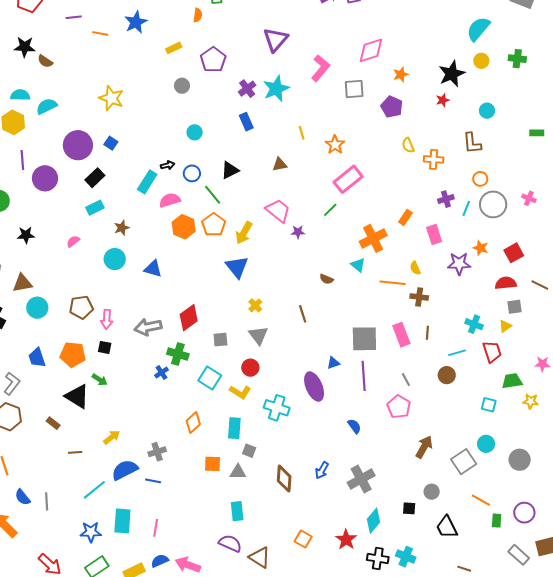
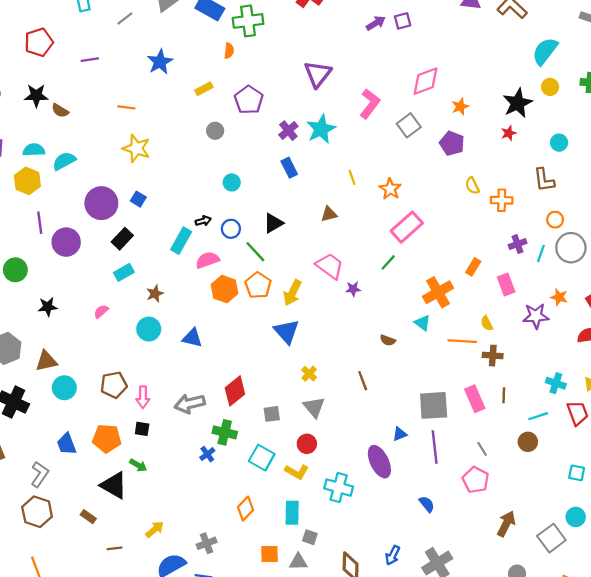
orange line: (100, 33) -> (126, 107), moved
gray square: (354, 89) -> (409, 125), turned -30

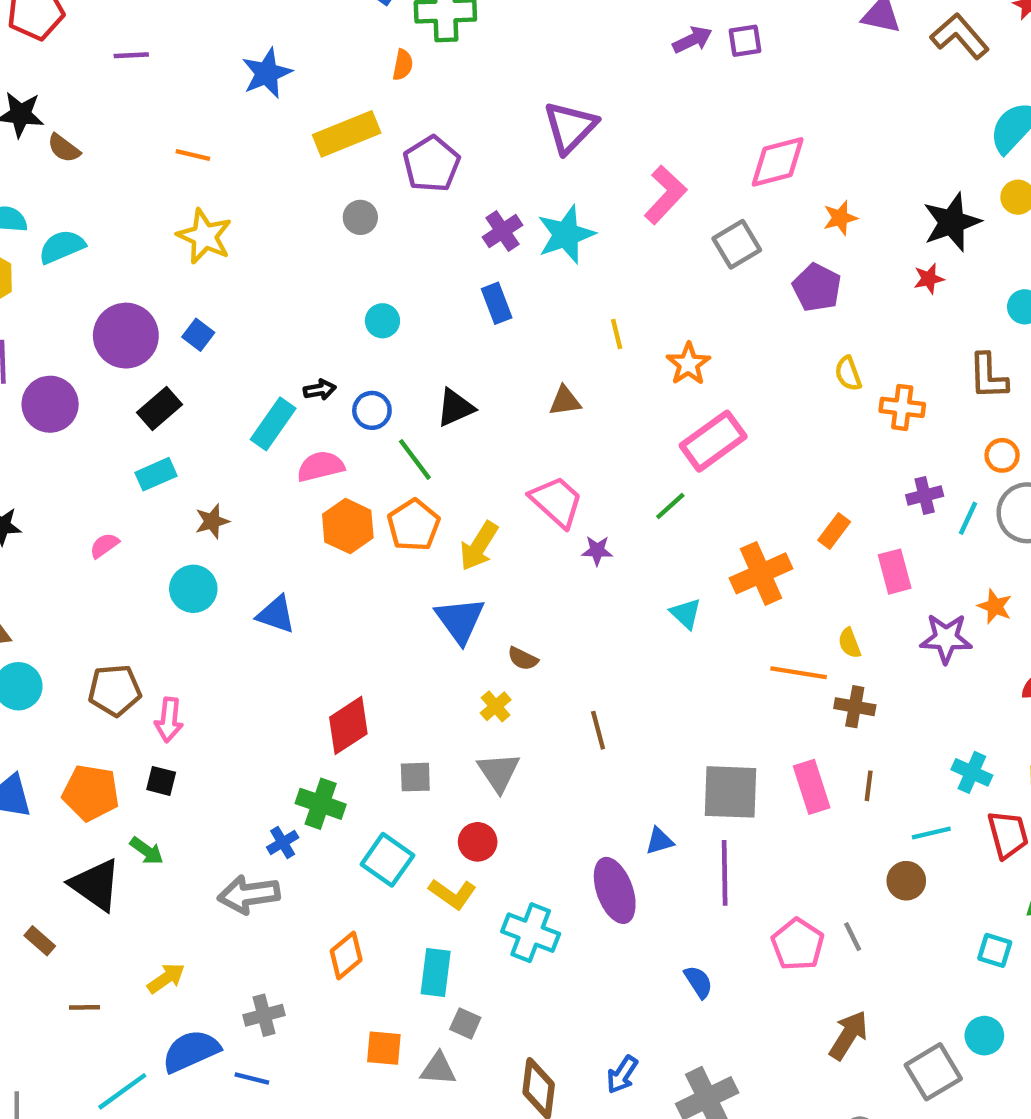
yellow rectangle: (204, 89) -> (347, 134), size x1.8
cyan triangle: (422, 323) -> (686, 614), moved
brown semicircle: (388, 340) -> (523, 659), moved
gray arrow: (190, 404) -> (249, 894), moved
gray line: (482, 449) -> (853, 937), moved

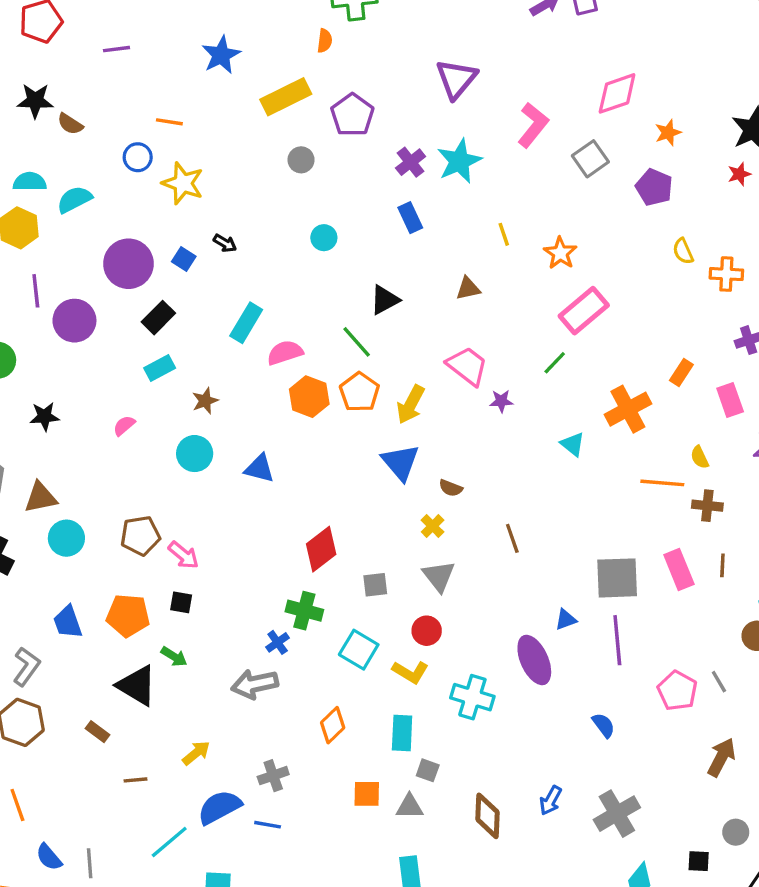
black arrow: (320, 390) -> (225, 243), moved, turned 45
blue circle: (372, 410) -> (138, 157), moved
pink arrow: (169, 720) -> (183, 555), turned -52

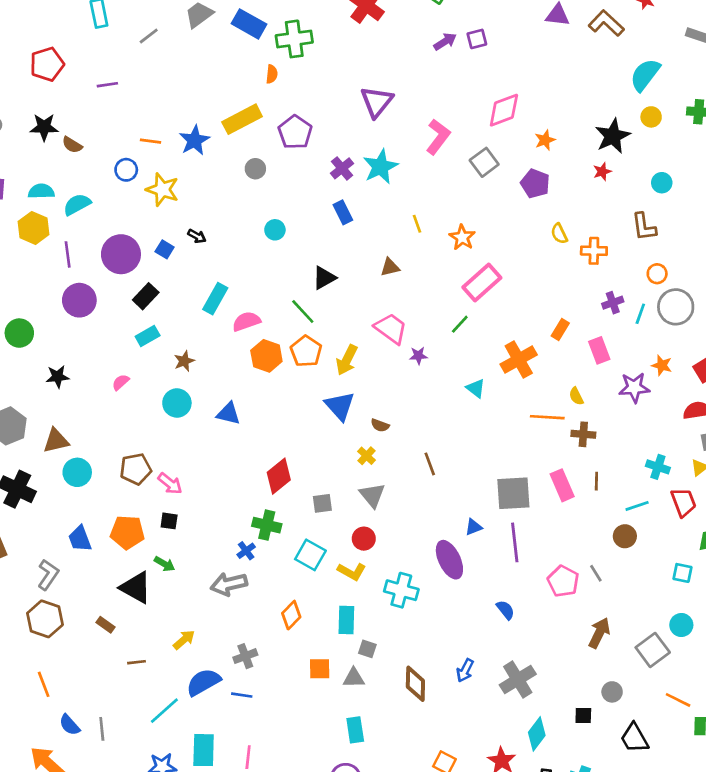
blue star: (221, 55) -> (194, 140), moved
purple line: (36, 291) -> (68, 254), moved

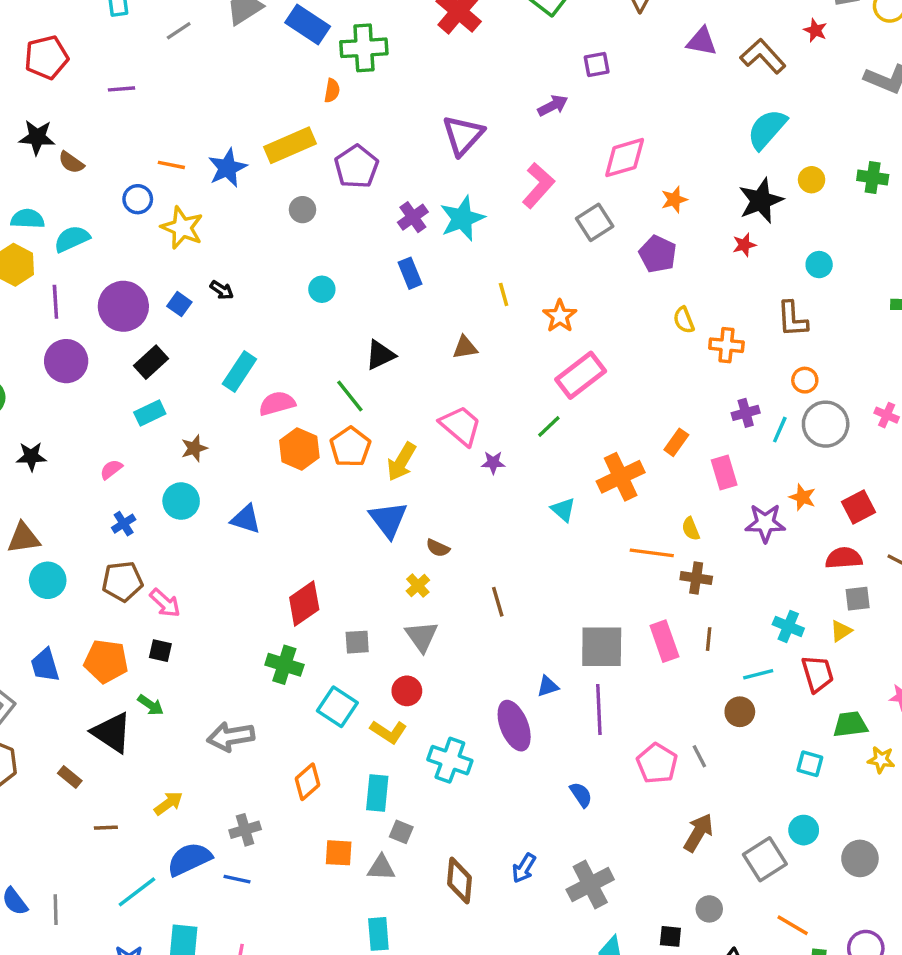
purple arrow: (445, 42) -> (553, 106), moved
cyan semicircle: (645, 75) -> (767, 129), moved
blue cross: (246, 551) -> (124, 524), moved

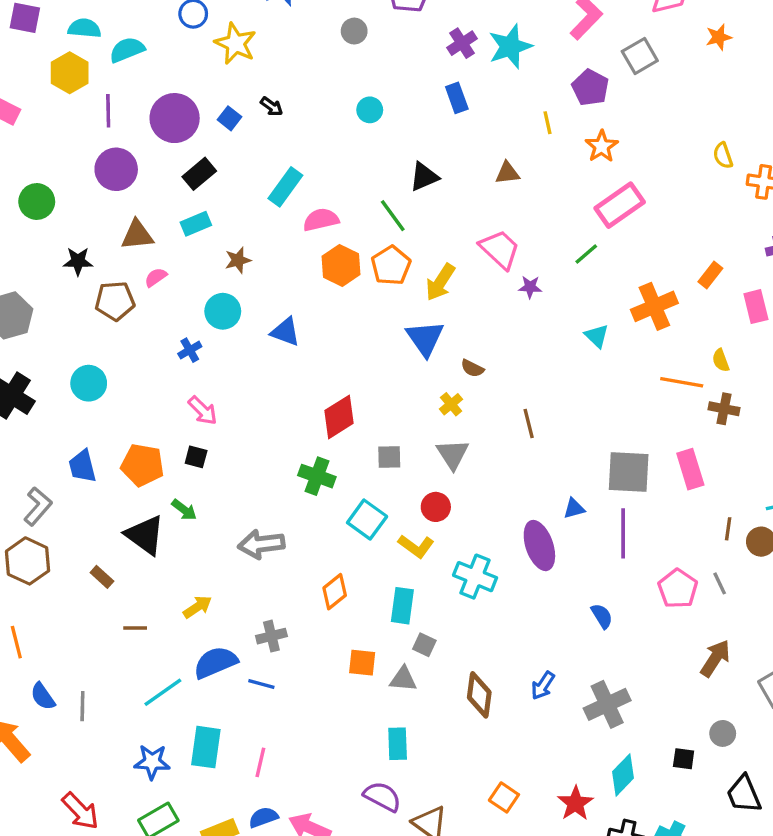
purple pentagon: (658, 254) -> (590, 88), moved
blue cross: (124, 524) -> (190, 350), moved
brown triangle: (24, 538) -> (137, 235), moved
brown pentagon: (122, 581) -> (115, 301), moved
brown line: (709, 639) -> (728, 529), moved

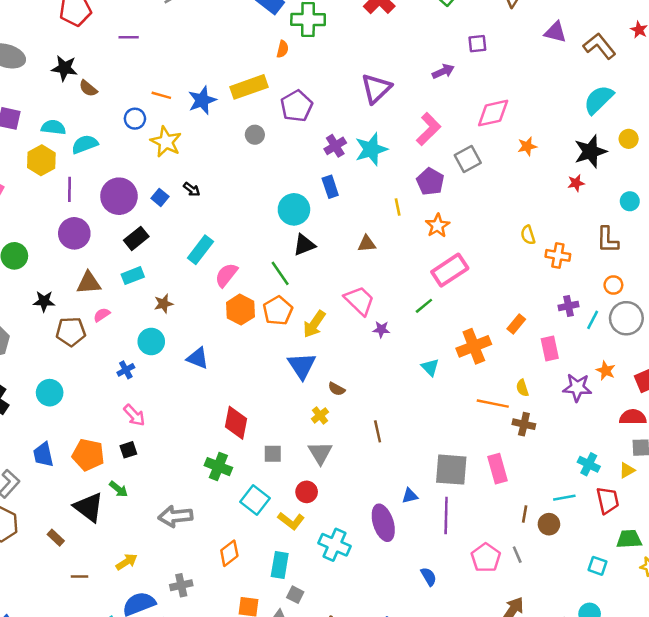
cyan circle: (370, 110) -> (294, 209), moved, size x1.6
pink semicircle: (321, 220) -> (226, 275), turned -40
red diamond: (339, 417) -> (236, 423), turned -48
black square: (196, 457) -> (128, 450), turned -35

